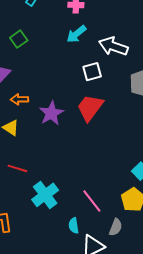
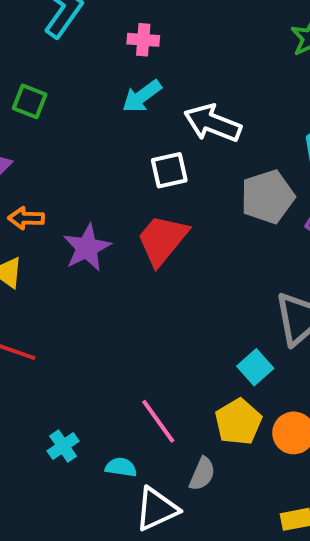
green square: (19, 39) -> (30, 101), turned -36
cyan cross: (45, 195) -> (63, 446), moved, size x0.6
cyan semicircle: (74, 226) -> (121, 467), turned 105

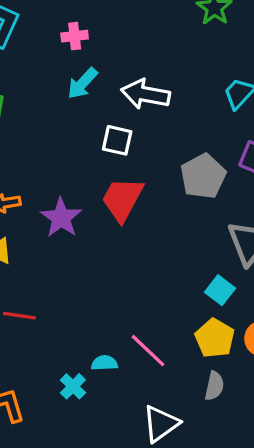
white square: (169, 170) -> (117, 140), turned 36
gray pentagon: (268, 197) -> (203, 176), moved
cyan semicircle: (121, 467) -> (104, 363), moved
gray semicircle: (202, 474) -> (214, 386), moved

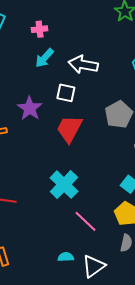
purple star: (61, 218) -> (30, 108), moved
cyan semicircle: (104, 363) -> (66, 257), moved
cyan cross: (73, 386) -> (64, 185), moved, size x1.8

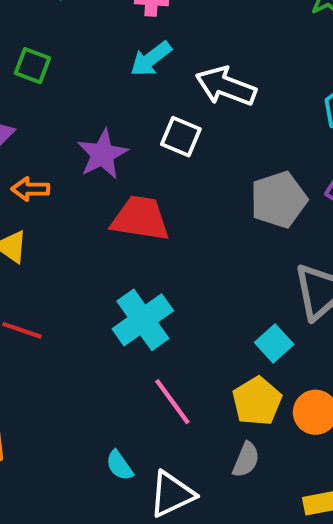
red trapezoid: (69, 129) -> (140, 218), moved, turned 60
cyan semicircle: (66, 257) -> (120, 465), turned -133

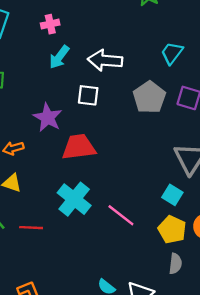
gray pentagon: (279, 200) -> (149, 97), moved
cyan cross: (143, 320) -> (74, 199), moved
pink line: (172, 402) -> (121, 215), moved

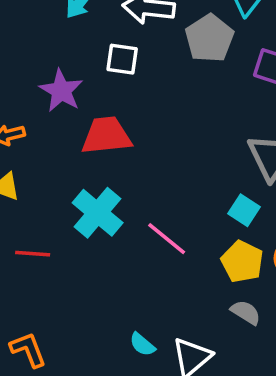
gray pentagon: (149, 97) -> (209, 38), moved
gray semicircle: (175, 264) -> (246, 312), turned -66

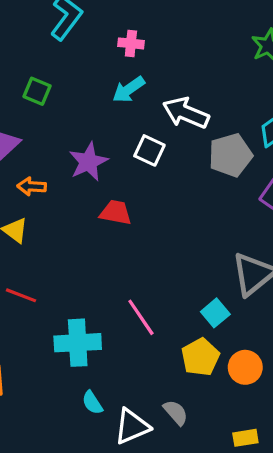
red trapezoid: (106, 136) -> (116, 212), size x0.7
cyan cross: (98, 213) -> (78, 343), moved, turned 30
gray semicircle: (246, 312) -> (176, 412), moved

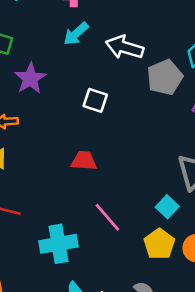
white square: (149, 150) -> (95, 100), moved
purple star: (88, 162) -> (30, 78), moved
red trapezoid: (116, 212) -> (84, 161), moved

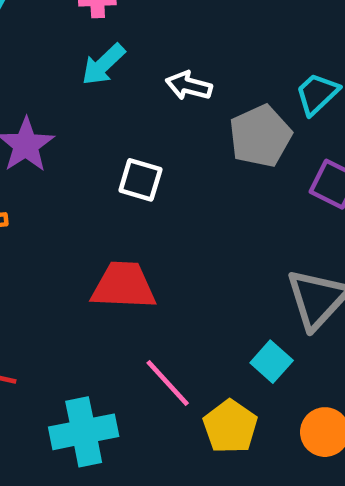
white arrow: (125, 47) -> (189, 86), size x0.7
red trapezoid: (84, 161) -> (124, 286), size x1.4
yellow pentagon: (159, 244) -> (230, 427), moved

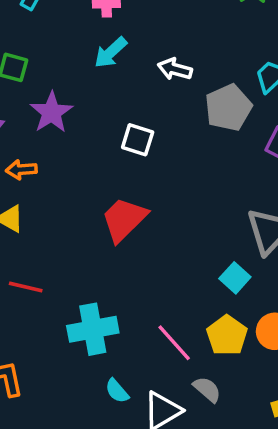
red trapezoid: (124, 286) -> (124, 219), turned -48
pink line: (168, 383) -> (174, 343), moved
yellow pentagon: (230, 427) -> (227, 335), moved

